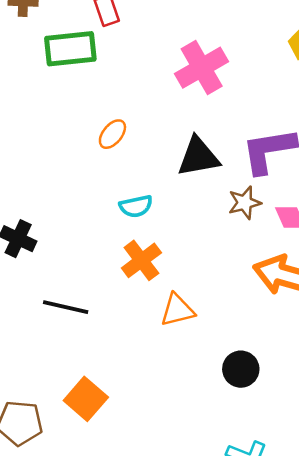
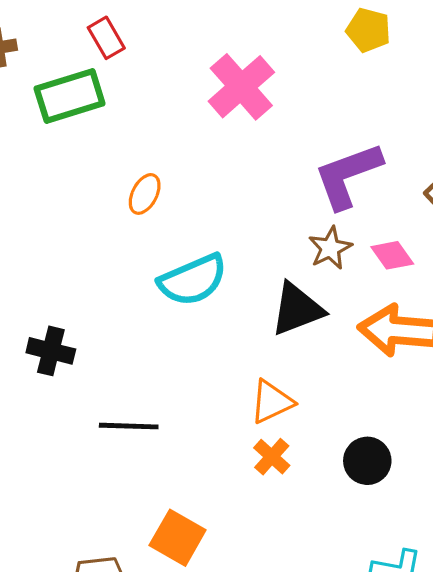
black triangle: (198, 157) -> (297, 309), moved
cyan semicircle: (136, 206) -> (193, 280), size x1.6
orange cross: (141, 260) -> (272, 457), moved, size x0.7

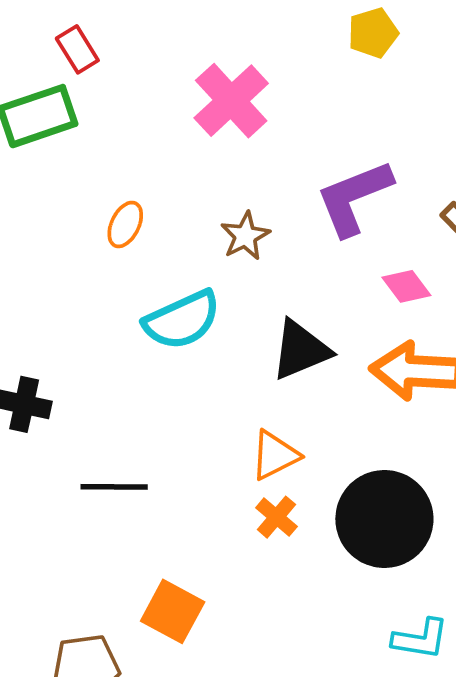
yellow pentagon: (368, 30) -> (373, 33), turned -30
brown star: (330, 248) -> (245, 236), moved
black circle: (367, 461) -> (384, 519), size x1.8

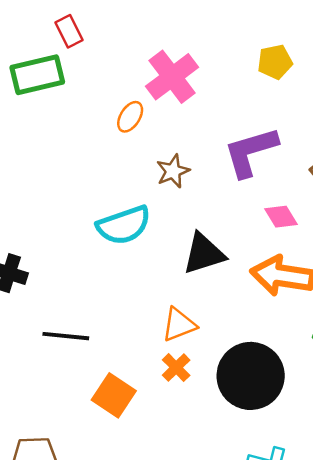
yellow pentagon: (373, 33) -> (275, 62), moved
orange ellipse: (125, 224) -> (130, 117), moved
orange square: (173, 611) -> (114, 395), moved

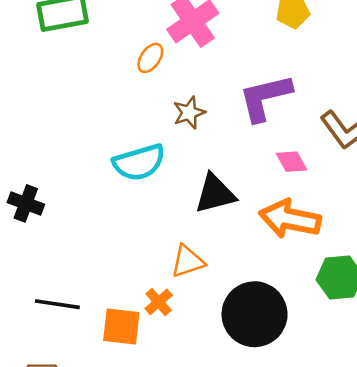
black line: (66, 336) -> (57, 304), moved
orange cross: (176, 368) -> (159, 302), moved
orange square: (114, 395) -> (121, 327), turned -30

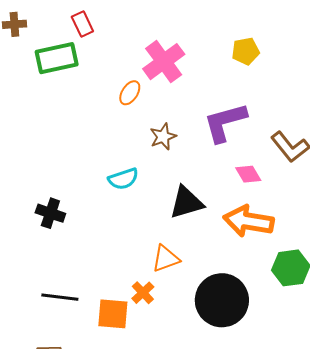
cyan semicircle: (139, 162) -> (123, 179), size x0.7
black cross: (26, 203) -> (50, 213), moved

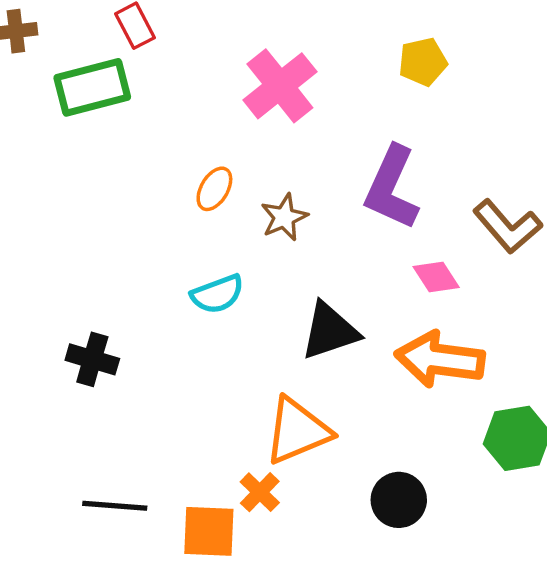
orange ellipse: (130, 93) -> (214, 189), moved
purple L-shape: (225, 122) -> (392, 188), turned -48
orange triangle: (166, 259) -> (297, 431), size x1.4
black circle: (222, 300) -> (399, 500), size x0.6

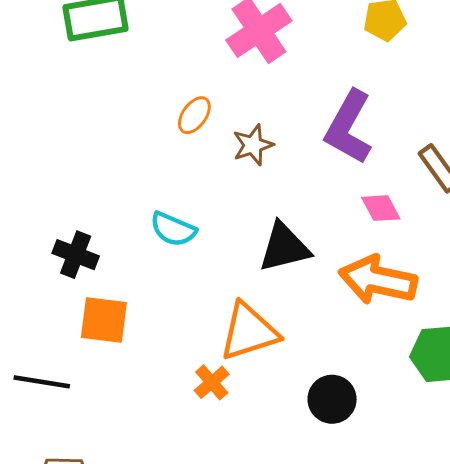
cyan semicircle: (217, 294) -> (173, 229), moved, turned 39
black line: (115, 506) -> (42, 382), moved
orange square: (209, 531) -> (104, 320), moved

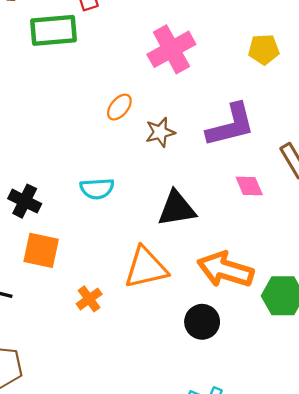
purple L-shape: (349, 127) -> (231, 125), turned -138
cyan semicircle: (173, 229) -> (97, 189), turned -32
orange arrow: (378, 280) -> (225, 270), moved
orange cross: (212, 382) -> (89, 299), moved

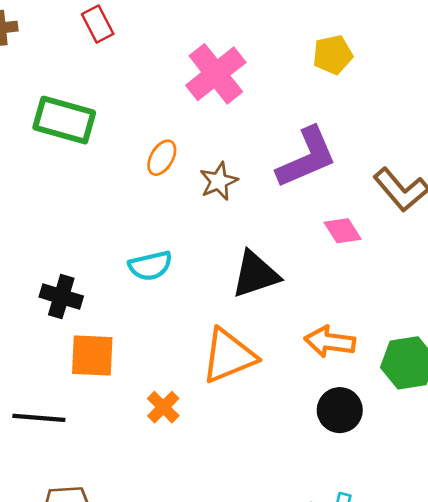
green rectangle: (53, 30) -> (64, 120), moved, turned 30
orange arrow: (225, 270) -> (330, 342), size x0.7
black circle: (202, 322) -> (340, 410), moved

